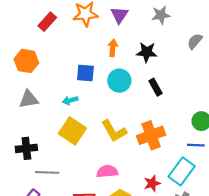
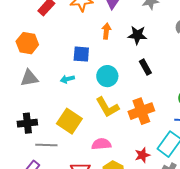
cyan circle: (119, 81) -> (107, 76), moved
yellow square: (72, 131) -> (69, 121), moved

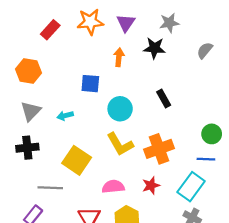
black star: (137, 35) -> (154, 48), moved
gray triangle: (29, 78) -> (31, 111), turned -36
cyan arrow: (67, 79) -> (65, 116), moved
black cross: (27, 123) -> (27, 148), moved
red star: (142, 155) -> (151, 185), moved

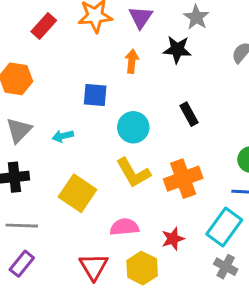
gray star: (169, 23) -> (196, 17), turned -30
red star: (151, 185) -> (173, 239), moved
gray line: (50, 188) -> (22, 226), moved

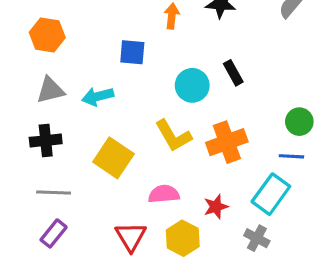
cyan circle: (133, 127) -> (192, 85), moved
gray triangle: (19, 130) -> (50, 90), turned 32
cyan arrow: (63, 136) -> (98, 96), size x1.4
gray cross: (226, 267) -> (257, 238), moved

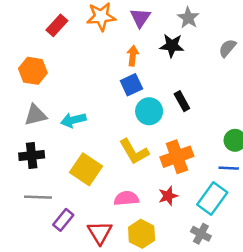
blue square: (132, 52) -> (131, 85), moved, turned -30
red star: (216, 207) -> (168, 196), moved
purple rectangle: (54, 233) -> (63, 220), moved

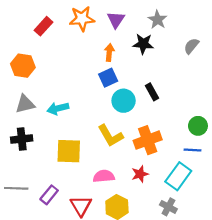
yellow square: (86, 169) -> (69, 151), turned -32
gray line: (38, 197) -> (16, 188), moved

